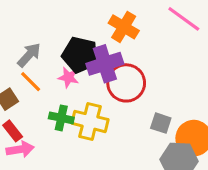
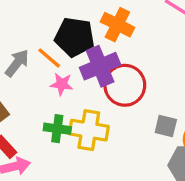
black pentagon: (80, 55) -> (75, 37), moved
orange line: (31, 82) -> (49, 58), moved

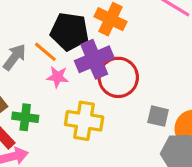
green cross: (57, 129) -> (25, 117), moved

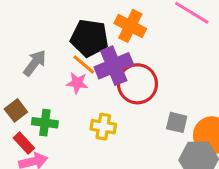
orange line: (45, 52) -> (84, 64), moved
yellow cross: (84, 121) -> (103, 127), size x0.7

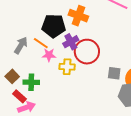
orange line: (84, 64) -> (41, 43), moved
purple cross: (114, 66) -> (71, 42), size x0.7
yellow cross: (103, 127) -> (67, 67), moved

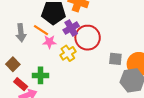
gray arrow: (21, 45) -> (21, 33), turned 144
yellow cross: (67, 67) -> (68, 53), turned -35
green cross: (31, 82) -> (40, 75), moved

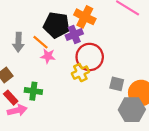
purple cross: (71, 28) -> (74, 35), moved
yellow cross: (68, 53) -> (80, 73), moved

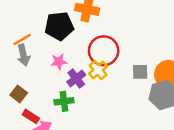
purple cross: (74, 35) -> (76, 78), moved
orange line: (40, 42) -> (22, 39), moved, turned -56
green cross: (33, 91) -> (64, 101), moved

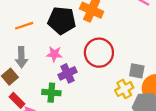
gray arrow: (23, 55) -> (21, 57), moved
yellow cross: (98, 70) -> (124, 89), moved
gray square: (140, 72) -> (137, 71), moved

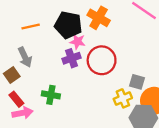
pink star: (54, 54) -> (77, 42), moved
gray arrow: (21, 57) -> (25, 57), turned -30
purple cross: (67, 73) -> (72, 58), moved

